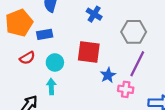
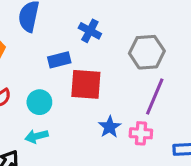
blue rectangle: (45, 34) -> (59, 60), moved
blue star: (108, 75) -> (110, 127), moved
cyan arrow: (51, 87) -> (37, 136), turned -98

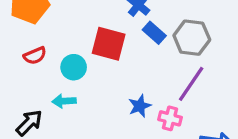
blue rectangle: (59, 60) -> (154, 33), moved, turned 45
red square: (86, 84) -> (109, 44), moved

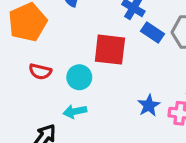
red semicircle: (35, 56) -> (40, 71), turned 45

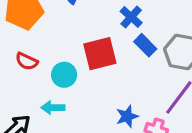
red square: (110, 50) -> (100, 54), turned -32

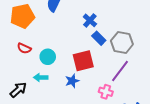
red square: (100, 54) -> (83, 61), moved
blue star: (127, 116) -> (72, 81), moved

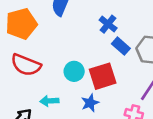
red semicircle: (24, 48) -> (26, 65), size x1.6
cyan circle: (48, 57) -> (74, 71), moved

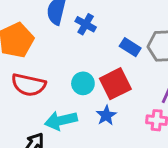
blue cross: (108, 24) -> (86, 24), moved
cyan arrow: (49, 101) -> (61, 121), size x1.5

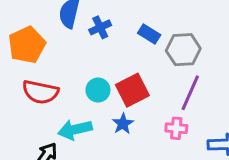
blue cross: (86, 24) -> (100, 27), turned 36
blue rectangle: (130, 47) -> (149, 34), moved

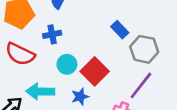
blue cross: (100, 27) -> (52, 34), moved
red square: (132, 90) -> (95, 71), turned -32

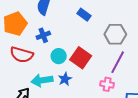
blue rectangle: (120, 30) -> (84, 15), moved
blue star: (80, 97) -> (65, 79), moved

